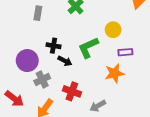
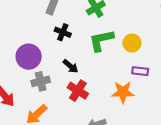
black cross: (54, 46) -> (63, 32), moved
green L-shape: (88, 48) -> (101, 40), moved
red cross: (72, 91) -> (78, 91), moved

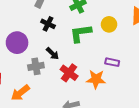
yellow circle: (132, 43) -> (109, 24), moved
gray cross: (41, 81) -> (36, 66), moved
red cross: (78, 91) -> (69, 73), moved

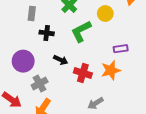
gray cross: (36, 66) -> (40, 84), moved

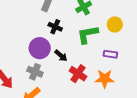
purple rectangle: (121, 49) -> (110, 54), moved
purple circle: (23, 61) -> (40, 48), moved
gray cross: (40, 84) -> (35, 72), turned 35

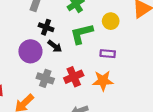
black arrow: (61, 56) -> (55, 46), moved
gray cross: (35, 72) -> (45, 78), moved
red cross: (78, 74) -> (74, 77), turned 36

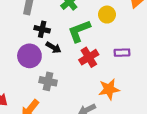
purple rectangle: (108, 54) -> (122, 53), moved
red cross: (74, 77) -> (89, 57), moved
orange star: (103, 81) -> (109, 89), moved

